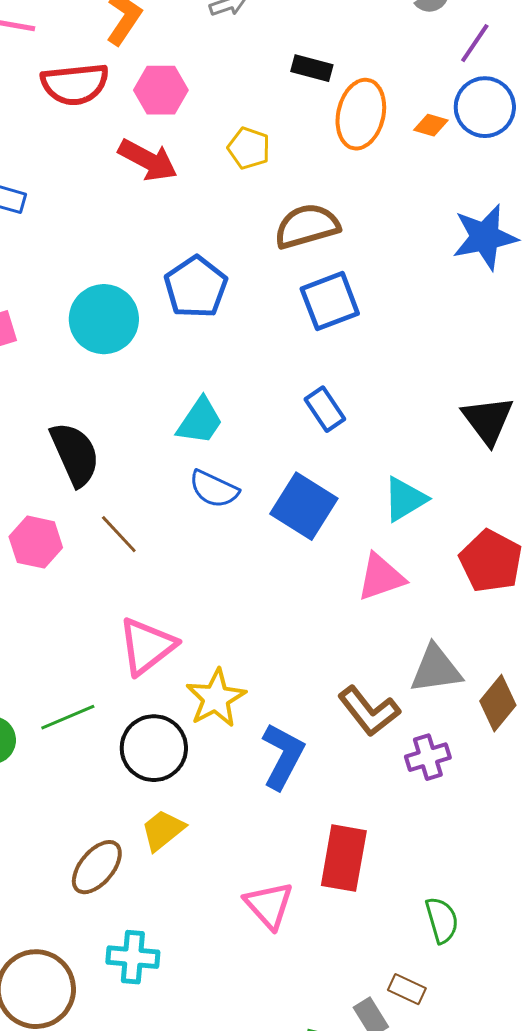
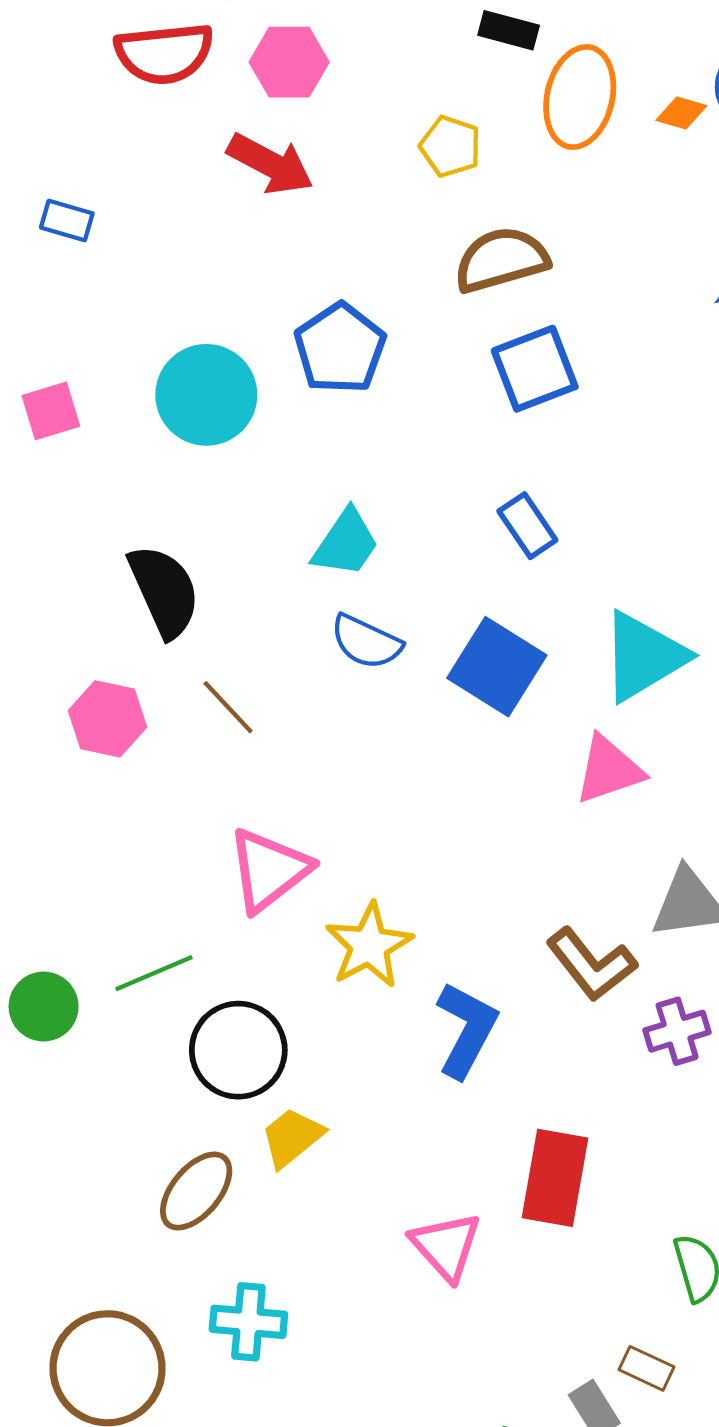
yellow pentagon: (249, 148) -> (450, 146), moved
cyan triangle: (405, 499) -> (644, 656), size x1.4
black circle: (154, 748) -> (238, 1050), moved

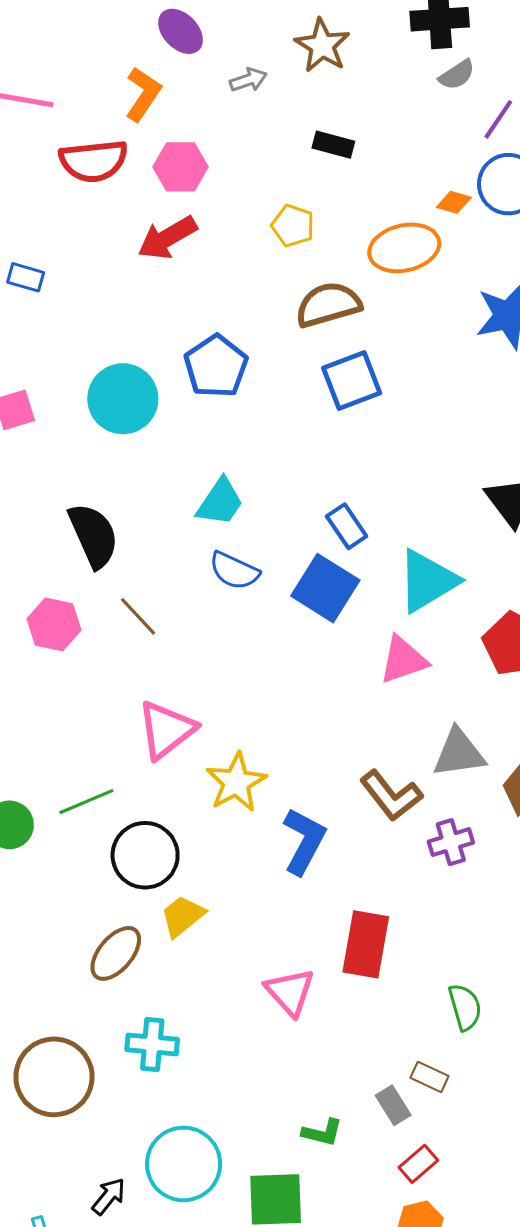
orange ellipse: (580, 97) -> (404, 248), moved, turned 64
red arrow: (270, 164) -> (167, 238), turned 122
blue rectangle: (527, 526) -> (347, 526), moved

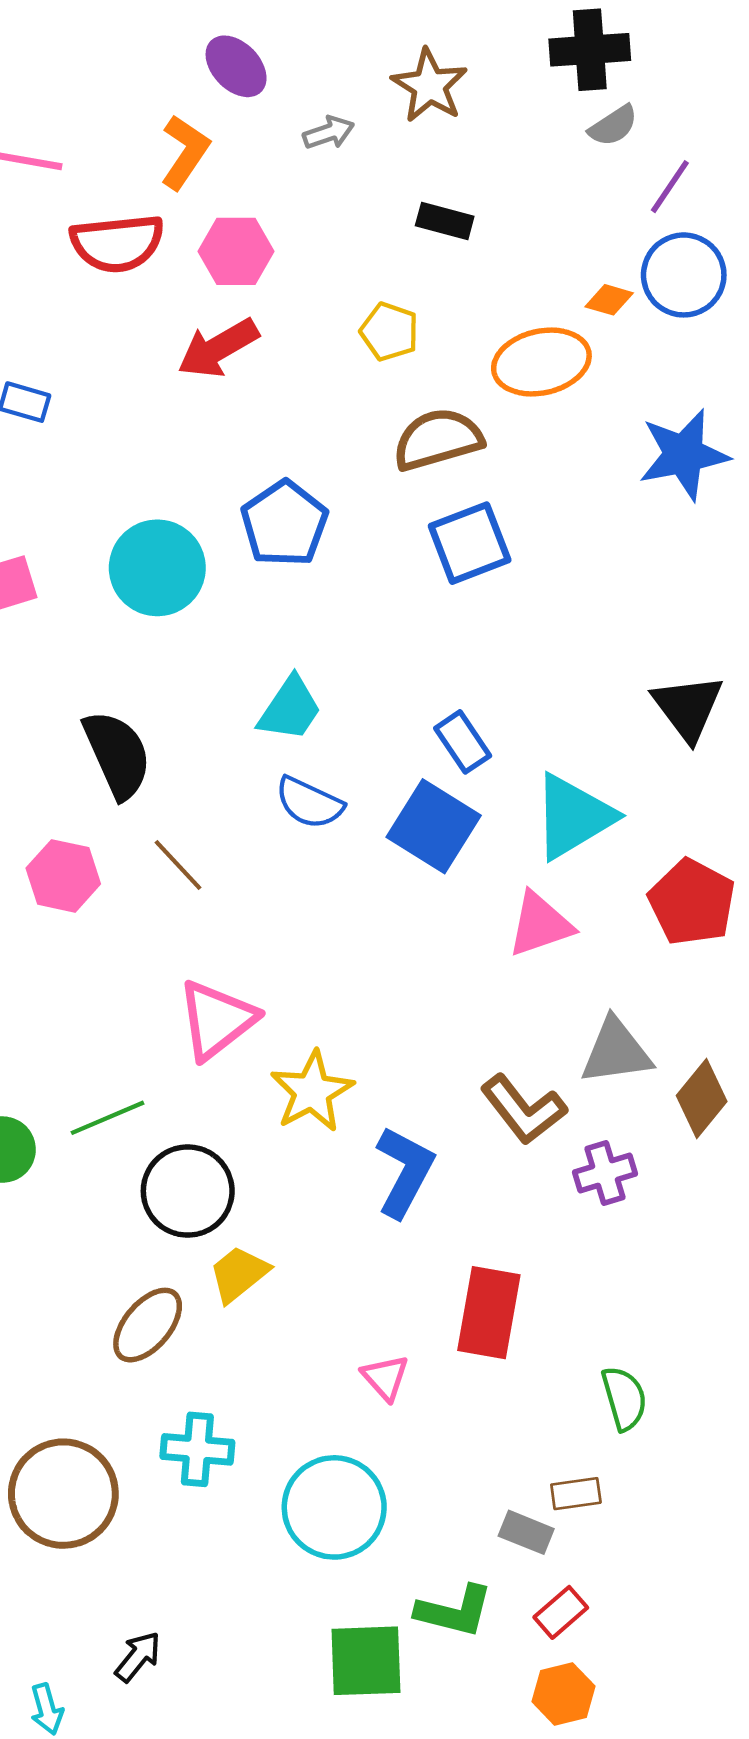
pink triangle: (290, 992) -> (385, 1378), size x0.7
brown rectangle: (430, 1077) -> (576, 1494), turned -33
gray rectangle: (393, 1105) -> (526, 1532), turned -36
green L-shape: (322, 1133) -> (454, 1611), moved, size x1.4
cyan circle: (184, 1164) -> (334, 1507), moved

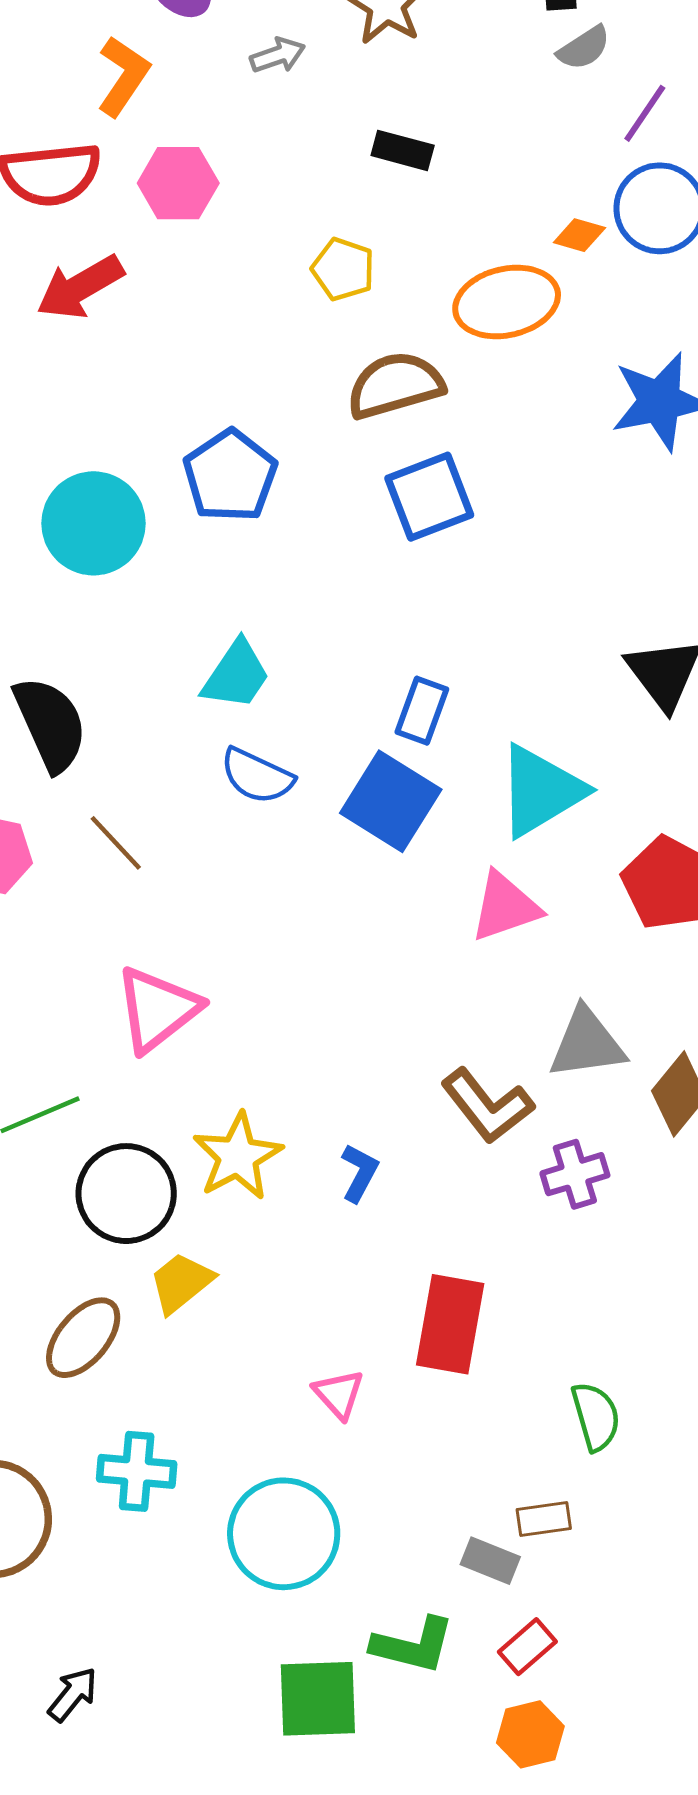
red arrow: (218, 348) -> (80, 287), moved
blue rectangle: (463, 742) -> (422, 711), turned 54
yellow star: (312, 1092) -> (238, 1156), moved
blue L-shape: (405, 1172) -> (359, 1173), size x0.6

